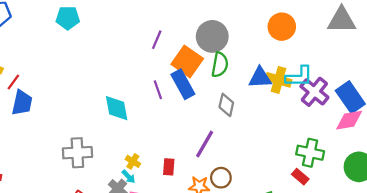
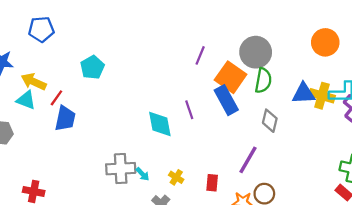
cyan pentagon: (68, 18) -> (92, 67), moved, turned -30
purple line: (158, 90) -> (189, 110), moved
cyan arrow: (129, 177) -> (142, 174), moved

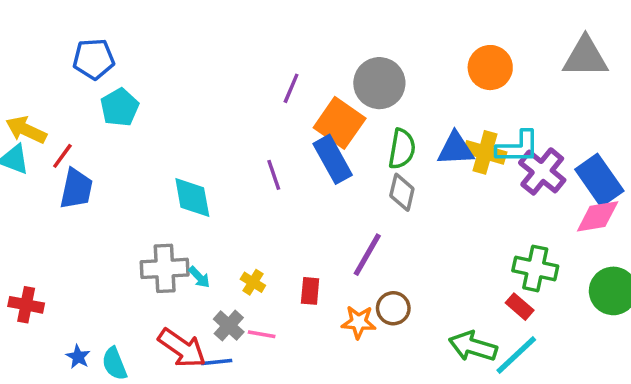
blue pentagon: (41, 29) -> (94, 59), moved
green semicircle: (263, 80) -> (402, 149), moved
cyan diamond: (160, 124) -> (192, 197), moved

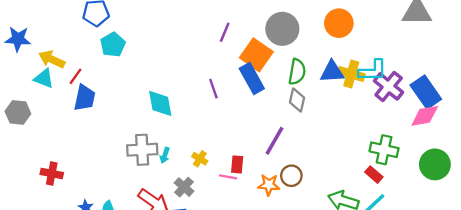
orange circle: (490, 68) -> (339, 23), moved
cyan arrow: (199, 277) -> (165, 155), turned 63
pink line: (262, 334) -> (228, 177), moved

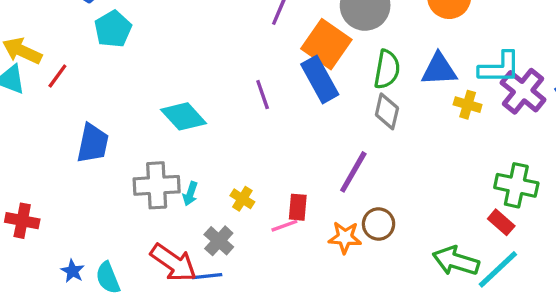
yellow cross: (351, 74) -> (468, 105), moved, size x0.7
blue trapezoid: (85, 98) -> (93, 143), moved
cyan diamond: (160, 103) -> (184, 116), turned -32
pink line: (228, 177) -> (284, 226), turned -30

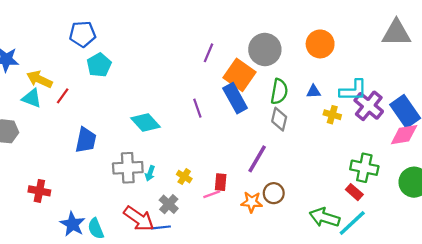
blue triangle: (439, 69) -> (313, 91), size x0.6
blue star: (73, 271) -> (73, 224), size x1.6

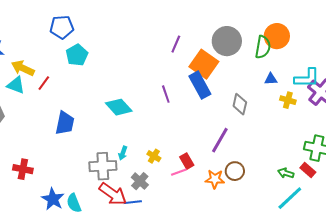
green semicircle: (279, 91) -> (263, 47), moved
gray cross: (128, 168) -> (103, 166), moved
red rectangle: (221, 182) -> (187, 161), turned -35
green arrow: (325, 217) -> (286, 173), moved, size x0.6
cyan line: (352, 223) -> (290, 198), moved

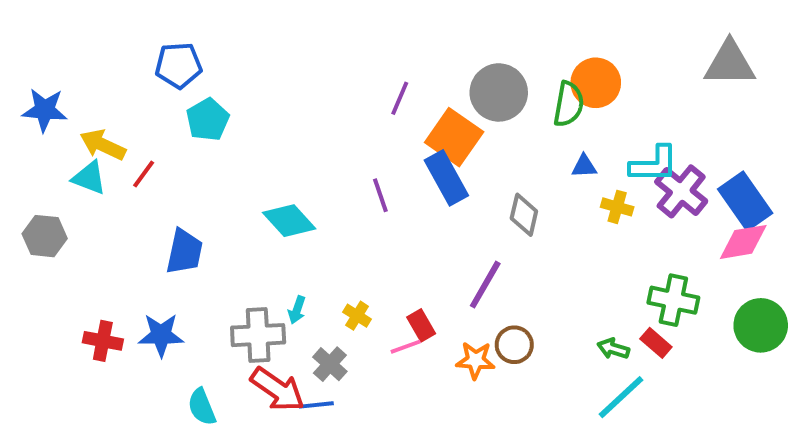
blue star: (53, 199) -> (161, 335), moved, turned -30

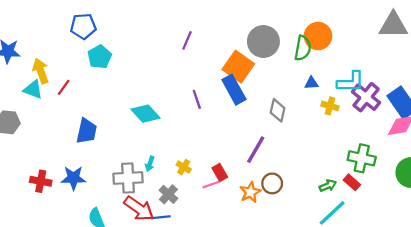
purple line: (400, 98) -> (187, 40), moved
yellow arrow: (103, 145) -> (41, 71), turned 45
green arrow: (613, 349) -> (328, 186), turned 140
orange star: (475, 360) -> (250, 192), turned -30

